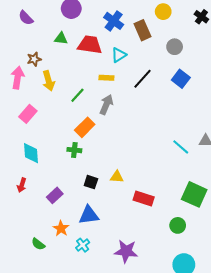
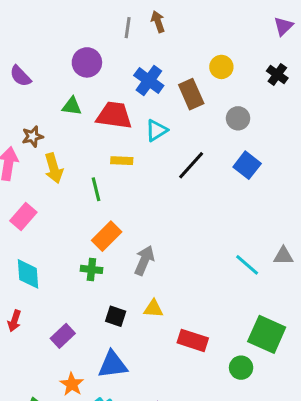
yellow rectangle: (106, 78) -> (122, 161), moved
green line: (77, 95) -> (96, 189), turned -56
gray arrow: (106, 105) -> (144, 260), moved
green circle: (178, 225) -> (241, 368), moved

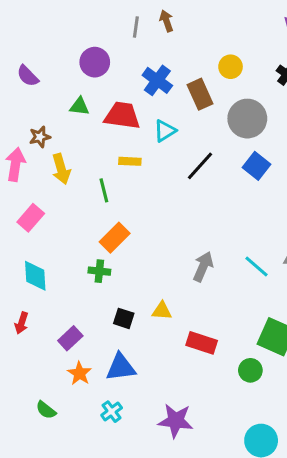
gray circle: (238, 118) -> (247, 119), size x1.6
gray arrow: (144, 260) -> (203, 267), moved
orange star: (72, 384) -> (79, 373), moved

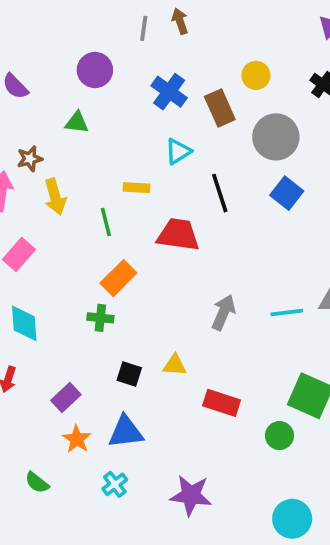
red trapezoid: (122, 116) -> (178, 235), moved
black line: (200, 166) -> (220, 193), turned -60
cyan line: (256, 267) -> (287, 312), turned -48

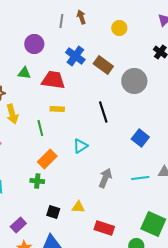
yellow circle: (256, 75) -> (119, 28), moved
brown rectangle: (220, 108) -> (103, 65), turned -30
cyan triangle: (178, 151) -> (80, 146), moved
blue square: (287, 193) -> (140, 138), moved
red trapezoid: (178, 235) -> (53, 80), moved

